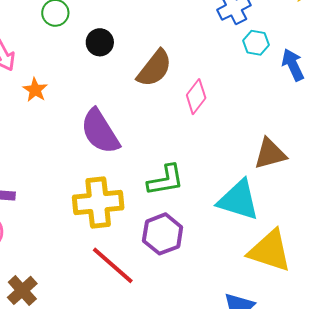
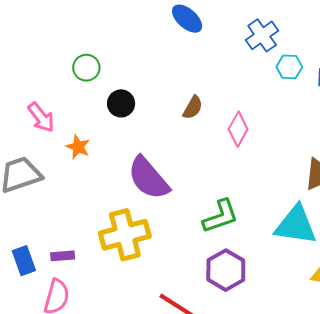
black circle: (100, 42) -> (121, 103), moved
brown semicircle: (154, 68) -> (193, 107), size x0.6
yellow cross: (98, 202) -> (125, 235), moved

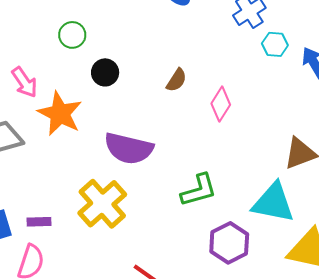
orange star: (78, 147) -> (60, 114), size x1.8
purple semicircle: (148, 178) -> (129, 148), turned -39
yellow cross: (125, 235) -> (102, 204), turned -30
purple hexagon: (226, 270) -> (229, 243), moved

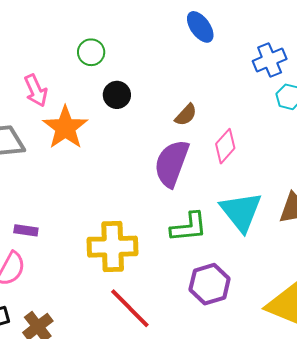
purple semicircle: (129, 148) -> (172, 163), moved, turned 87
cyan triangle: (273, 203) -> (241, 212), moved, turned 30
yellow cross: (102, 204) -> (113, 247), moved, turned 30

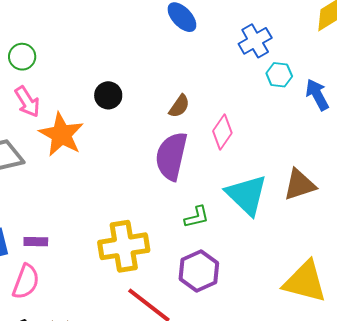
green circle: (91, 52) -> (22, 57), moved
green L-shape: (189, 227) -> (197, 217), size x0.7
purple hexagon: (210, 284) -> (199, 271), moved

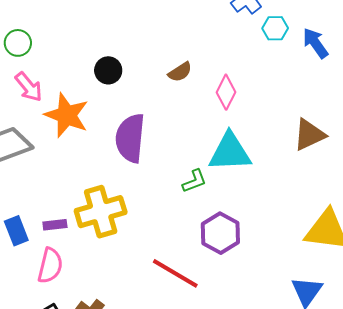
brown semicircle: (179, 106) -> (180, 72), turned 30
purple semicircle: (171, 156) -> (130, 138), moved
cyan triangle: (247, 195) -> (230, 152), moved, turned -39
green L-shape: (197, 217) -> (194, 181), moved
yellow cross: (124, 246) -> (101, 212), moved

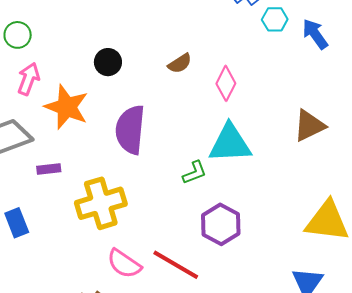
pink arrow: (29, 87) -> (28, 79), turned -120
purple rectangle: (55, 225) -> (49, 169), moved
pink semicircle: (50, 266) -> (124, 264), moved, turned 111

